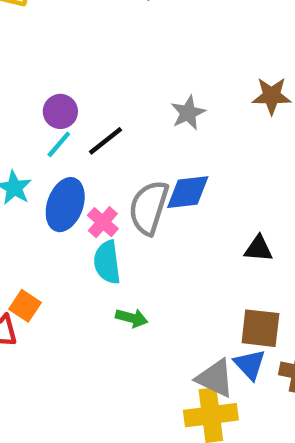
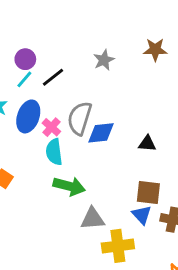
blue diamond: (188, 192) -> (101, 133), moved
green arrow: (132, 318) -> (69, 186), size x1.6
gray triangle: (215, 378) -> (93, 219), moved, turned -30

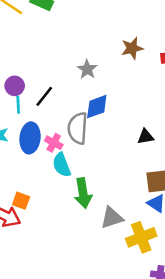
cyan line: (24, 79) -> (18, 105), turned -30
blue diamond: (101, 133) -> (97, 107), moved
green arrow: (69, 186) -> (83, 193), turned 80

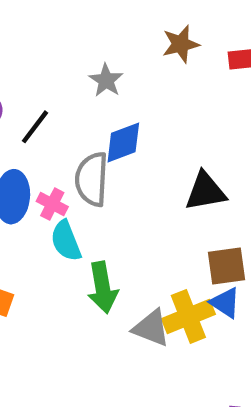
black triangle: (145, 137) -> (205, 191), size x1.5
gray triangle: (112, 218) -> (151, 328), turned 40
yellow cross: (141, 237) -> (188, 316), moved

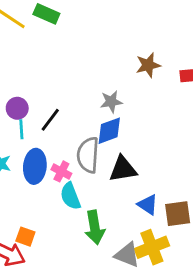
gray star: (106, 80) -> (111, 102), moved, turned 30
black triangle: (205, 191) -> (123, 169), moved
blue triangle: (225, 303) -> (148, 205), moved

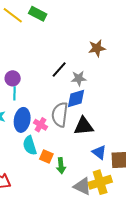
brown star: (148, 65) -> (97, 48), moved
black line: (50, 120) -> (59, 70), moved
cyan semicircle: (70, 196) -> (30, 145), moved
green arrow: (95, 227) -> (61, 166), size x0.7
orange square: (25, 237) -> (46, 156), moved

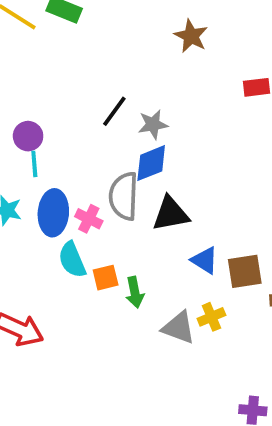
brown star: (97, 48) -> (191, 36), moved, turned -30
orange square: (46, 156) -> (106, 278), turned -32
yellow cross: (100, 182) -> (211, 317), size x0.6

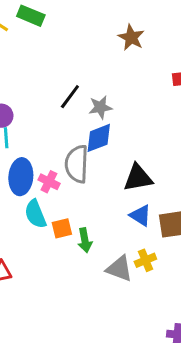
black triangle: (171, 214) -> (138, 178), moved

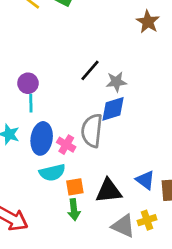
black triangle: (138, 178) -> (109, 191), moved
cyan semicircle: (35, 214) -> (52, 172), turned -85
green arrow: (85, 240) -> (74, 210), moved

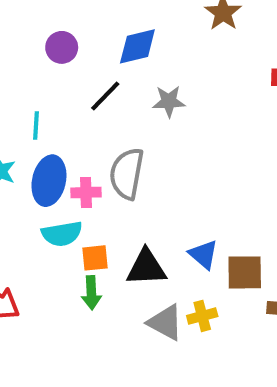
black line: (90, 70) -> (105, 96), moved
purple circle: (28, 83) -> (62, 47), moved
blue diamond: (113, 109) -> (137, 46), moved
pink cross: (66, 145) -> (86, 192), turned -36

